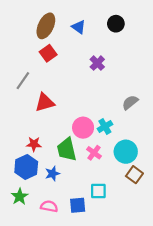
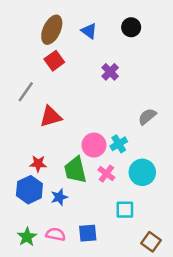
brown square: (134, 175) -> (151, 242), moved
cyan square: (98, 191) -> (125, 210), moved
green star: (20, 197) -> (27, 237), moved

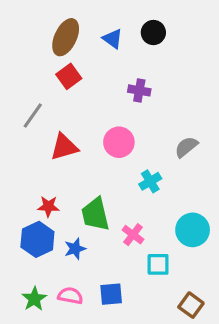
black circle: (131, 27) -> (153, 33), moved
purple cross: (110, 72) -> (139, 90), turned -35
pink circle: (94, 145) -> (119, 142), moved
cyan circle: (142, 172) -> (193, 230), moved
pink cross: (106, 174) -> (133, 235), moved

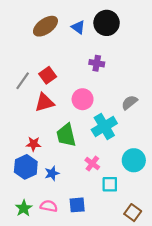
black circle: (153, 33) -> (107, 23), size x1.5
brown ellipse: (66, 37) -> (45, 26), turned 30
red square: (69, 76) -> (48, 75), moved
cyan cross: (150, 181) -> (104, 126), size x1.6
green trapezoid: (95, 214) -> (66, 135), moved

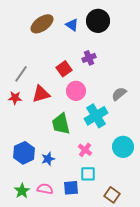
purple cross: (97, 63) -> (89, 58), turned -32
red square: (48, 75) -> (64, 69), moved
red star: (33, 144) -> (15, 98), moved
cyan square: (110, 184) -> (88, 174), moved
brown square: (133, 213) -> (112, 195), moved

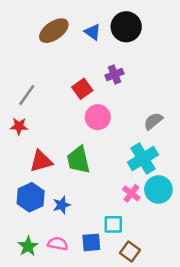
red triangle: (41, 94) -> (41, 161), moved
cyan cross: (96, 116) -> (143, 158), moved
pink cross: (85, 150) -> (131, 193), moved
brown square: (112, 195) -> (130, 251), moved

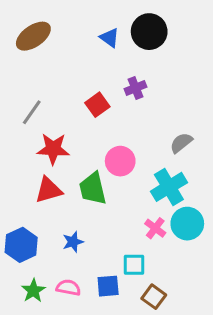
brown ellipse: (54, 31) -> (33, 36), moved
pink circle: (98, 117) -> (120, 161), moved
red star: (19, 126) -> (53, 149), moved, size x1.5
blue hexagon: (31, 197) -> (21, 245), moved

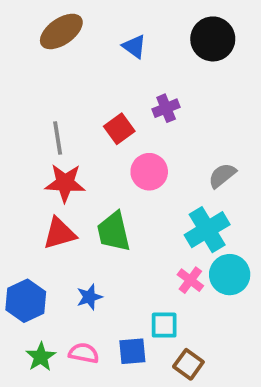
black circle: (149, 32) -> (213, 39), moved
brown ellipse: (33, 36) -> (61, 31), moved
gray line: (32, 112) -> (58, 138), moved, turned -44
pink circle: (120, 161) -> (149, 172), moved

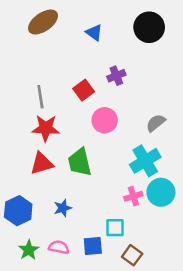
pink cross: (190, 280) -> (133, 196), turned 36

